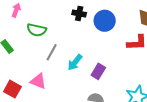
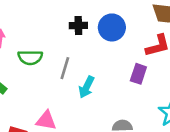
gray line: (52, 52) -> (65, 68), moved
purple rectangle: (98, 71) -> (138, 74), moved

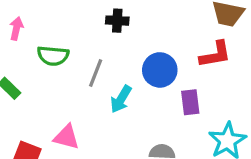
blue circle: (112, 27) -> (160, 70), moved
purple rectangle: (138, 74) -> (190, 102), moved, turned -30

